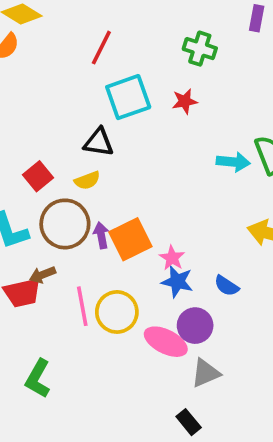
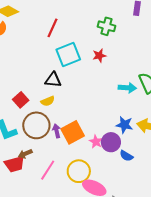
blue star: (177, 282) -> (124, 125), moved
pink line: (82, 306) -> (48, 170), turned 45
yellow circle: (117, 312) -> (79, 171), moved
purple circle: (195, 326) -> (111, 142), moved

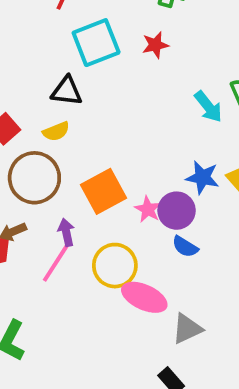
cyan arrow: (127, 88) -> (208, 107), turned 48
purple arrow: (57, 131) -> (66, 232), moved
blue semicircle: (126, 156) -> (185, 247), moved

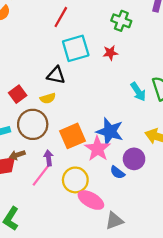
blue star: (202, 177) -> (110, 131), moved, size x1.4
pink star: (148, 209) -> (98, 149), size x1.6
purple circle: (177, 211) -> (134, 159), moved

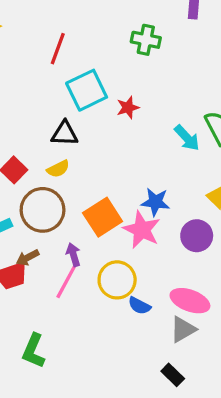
red star: (110, 53) -> (128, 107), moved
blue star: (110, 131) -> (155, 202), size x0.7
blue semicircle: (117, 172) -> (139, 306), moved
pink ellipse: (91, 200) -> (190, 301), moved

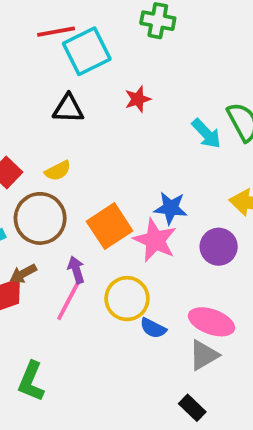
red line: (58, 49) -> (56, 32), turned 60
cyan square: (87, 90) -> (87, 51), moved
black triangle: (65, 134) -> (68, 109), moved

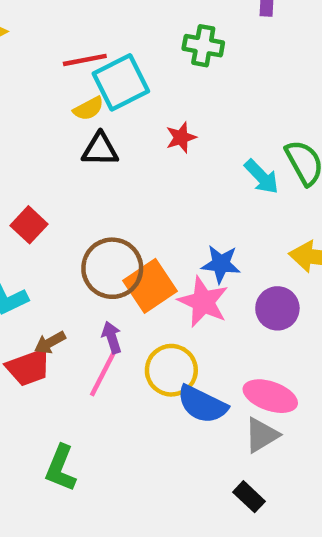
yellow semicircle: (58, 171) -> (88, 109), moved
brown circle: (40, 218) -> (112, 268), moved
blue semicircle: (153, 328) -> (202, 404), size x1.6

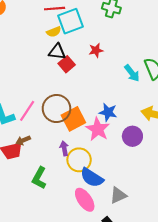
red square: (29, 225) -> (67, 64), moved
purple arrow: (112, 337) -> (64, 148), moved
pink line: (103, 374) -> (27, 111), moved
pink ellipse: (270, 396) -> (85, 200), moved, turned 30
green L-shape: (61, 468) -> (39, 178), moved

